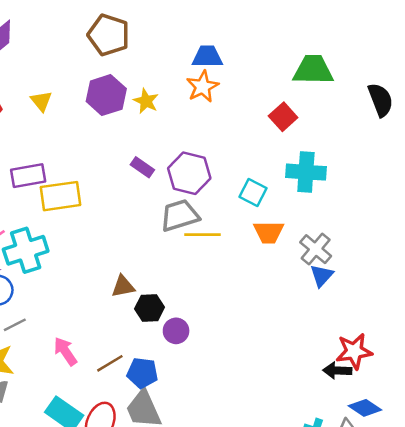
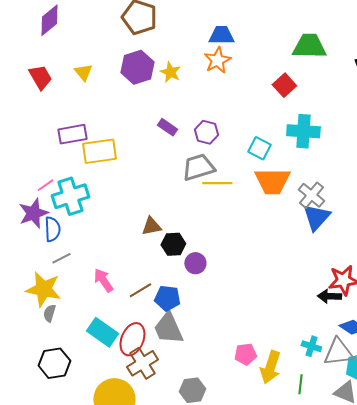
purple hexagon: (189, 173) -> (206, 132), size x0.7
orange trapezoid: (269, 232) -> (272, 181), size x1.4
blue triangle: (322, 276) -> (316, 217), size x1.4

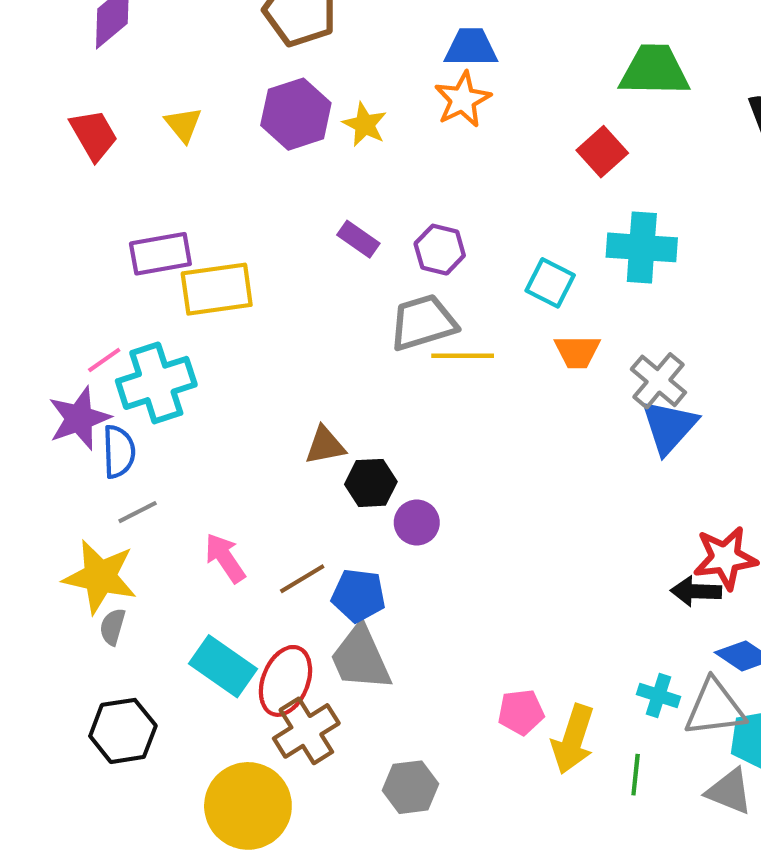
orange trapezoid: (272, 181) -> (577, 352), size x0.6

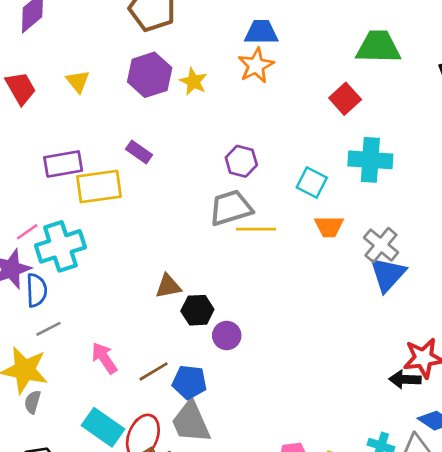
purple rectangle: (358, 239) -> (139, 152), moved

